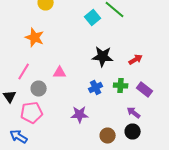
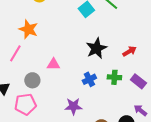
black star: (103, 56) -> (96, 48), turned -30
pink line: (24, 72) -> (15, 53), moved
purple arrow: (134, 112) -> (140, 110), moved

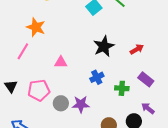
green cross: (114, 77) -> (122, 88), moved
gray circle: (32, 80) -> (61, 103), moved
pink pentagon: (25, 104) -> (39, 90), moved

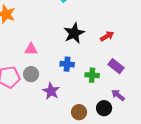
blue cross: (97, 77) -> (67, 64), turned 32
gray circle: (61, 103) -> (31, 74), moved
purple star: (81, 104) -> (51, 91), turned 30

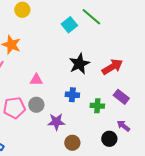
red arrow: (107, 36) -> (112, 67), size x1.5
purple star: (51, 91) -> (56, 122), turned -30
brown circle: (79, 112) -> (72, 143), moved

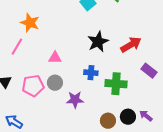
purple rectangle: (121, 97) -> (149, 71), moved
green cross: (97, 106) -> (116, 84), size x1.5
purple arrow: (123, 126) -> (146, 116), moved
brown circle: (72, 143) -> (108, 121), moved

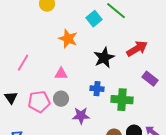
orange star: (30, 23) -> (68, 39), moved
red arrow: (131, 45) -> (137, 49), moved
purple rectangle: (149, 71) -> (150, 79), moved

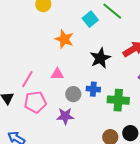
pink line: (23, 63) -> (27, 79), moved
gray circle: (61, 99) -> (73, 94), moved
purple star: (81, 116) -> (65, 116), moved

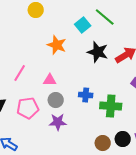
black star: (100, 58) -> (98, 52), moved, turned -30
pink line: (27, 79) -> (20, 73), moved
gray circle: (73, 94) -> (56, 100), moved

